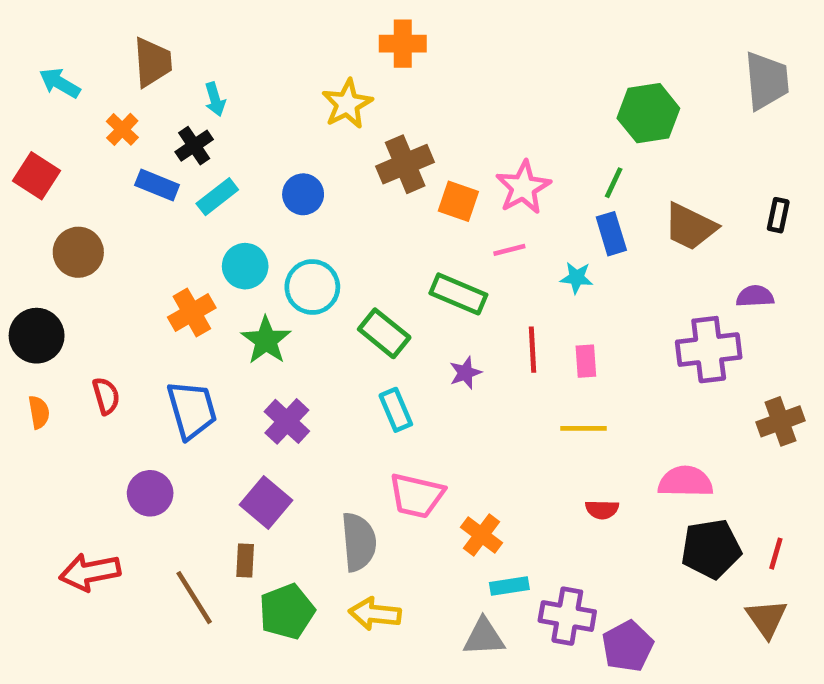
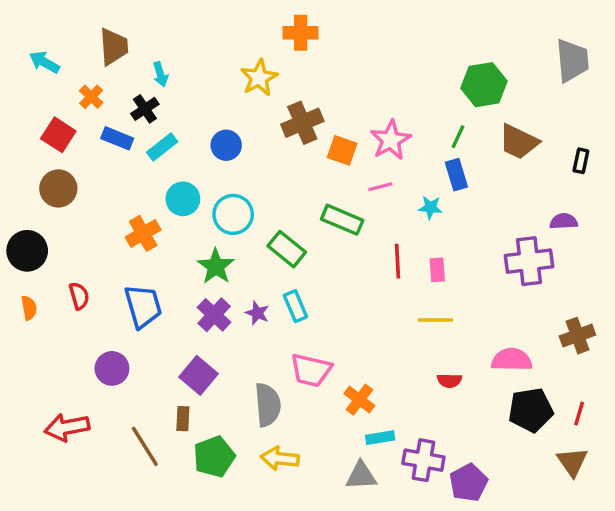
red square: (37, 176) -> (58, 135), moved
brown trapezoid: (690, 227) -> (519, 142), moved
green star: (266, 340) -> (216, 266), moved
purple star: (465, 373) -> (257, 313), moved, turned -30
brown cross: (780, 421) -> (577, 336), moved

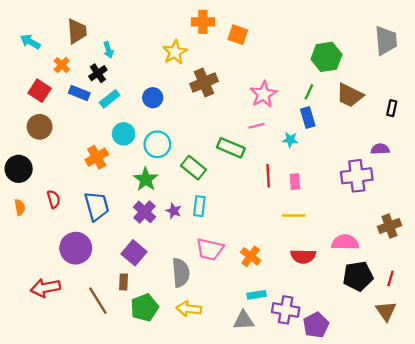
orange square: (342, 150) -> (238, 35), moved
cyan rectangle: (295, 306) -> (199, 206), turned 30
purple circle: (112, 368) -> (76, 248), size x1.4
red semicircle: (449, 381) -> (303, 256), size x1.5
orange cross: (359, 400) -> (251, 256), moved

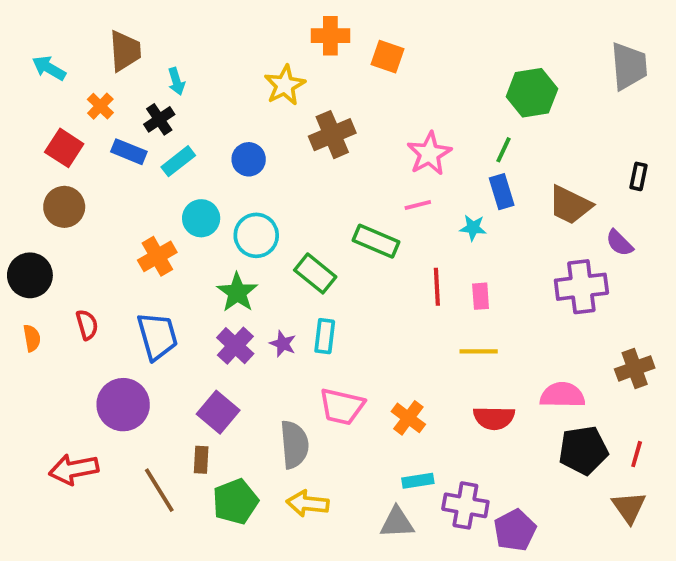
brown trapezoid: (350, 95) -> (570, 205), moved
purple semicircle: (380, 149) -> (619, 243), turned -132

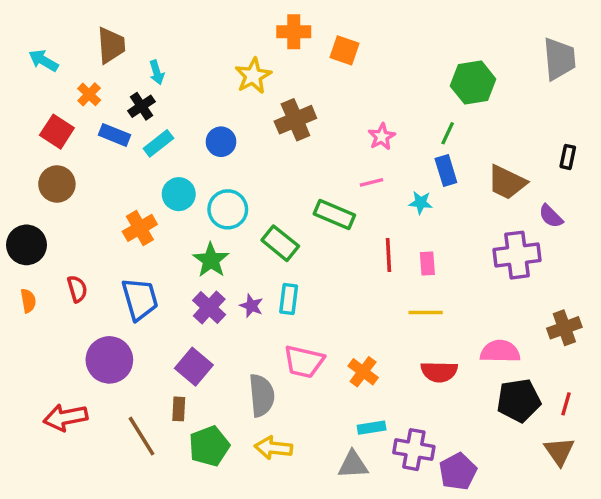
pink star: (429, 154) -> (382, 137), size x0.7

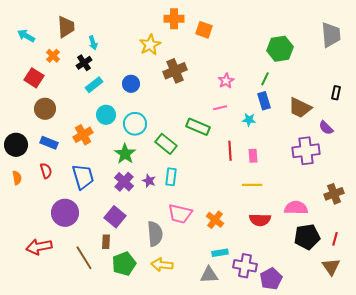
blue rectangle: (114, 135) -> (49, 143), moved
brown circle: (57, 184) -> (45, 109), moved

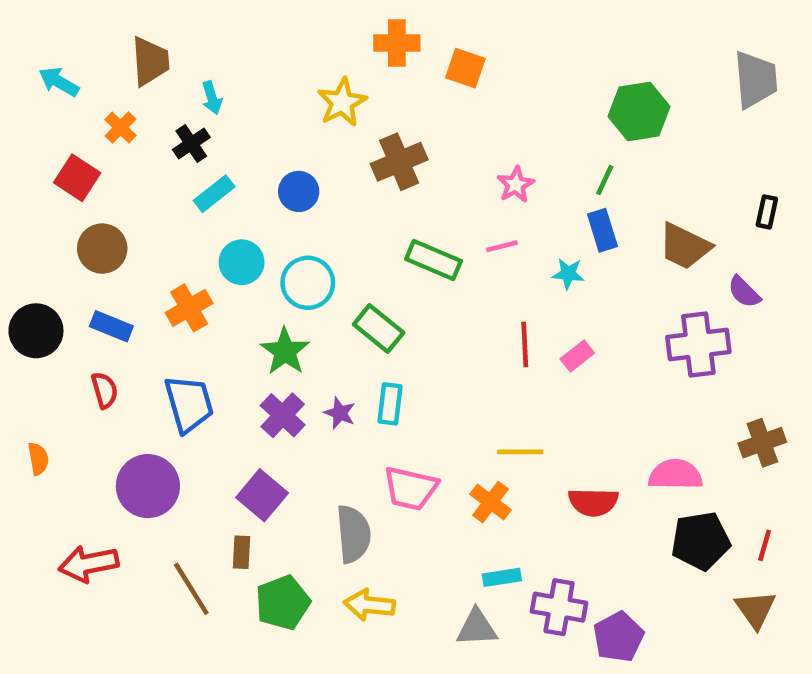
green rectangle: (198, 127) -> (433, 260), moved
pink rectangle: (253, 156) -> (577, 356), turned 56
orange semicircle: (17, 178) -> (38, 459), moved
yellow line: (252, 185) -> (520, 452), moved

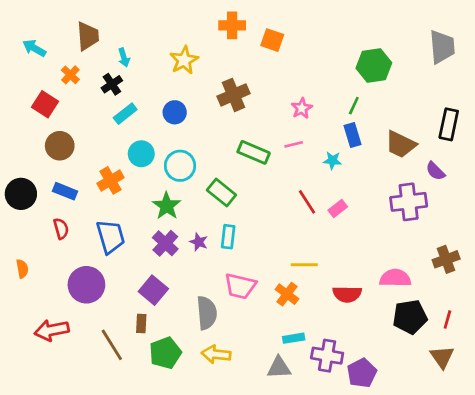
yellow star: (342, 102) -> (184, 60), moved
black rectangle: (767, 212) -> (449, 124), size x1.6
red line: (525, 344) -> (307, 202), turned -30

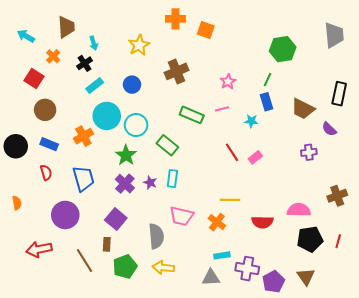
cyan circle: (141, 154) -> (107, 116), size x1.4
purple cross: (409, 202) -> (309, 152), size x0.6
brown triangle: (442, 357) -> (306, 277), moved

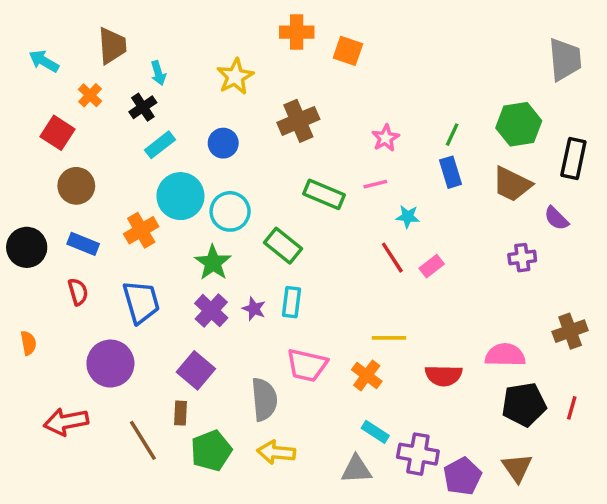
green hexagon: (283, 49) -> (519, 124), moved
cyan star: (251, 121) -> (408, 217), moved
cyan rectangle: (222, 255) -> (375, 432), turned 42

